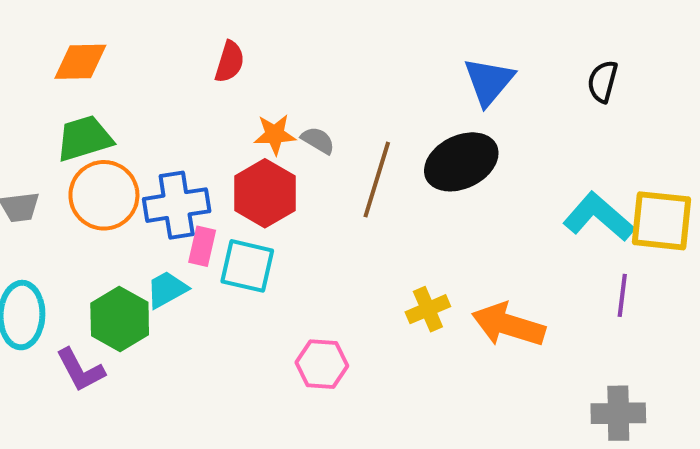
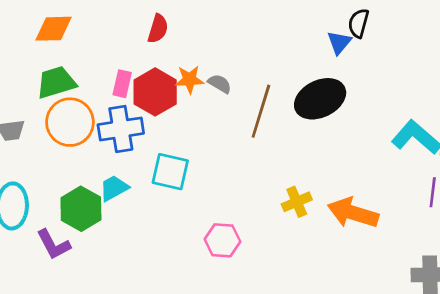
blue triangle: (489, 81) -> (339, 42), size x0.7
black semicircle: (603, 81) -> (359, 23), moved
red hexagon: (265, 193) -> (155, 92), moved
pink rectangle: (202, 246) -> (122, 84), moved

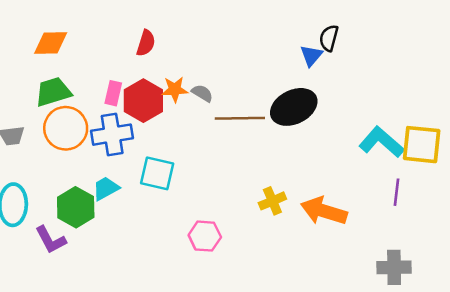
brown line: (261, 111) -> (240, 118), turned 72

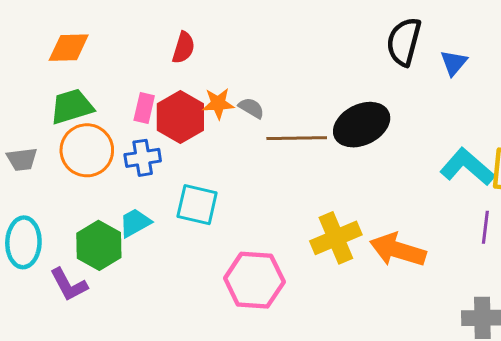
black semicircle: (329, 38) -> (404, 42), size x1.5
blue triangle: (311, 56) -> (454, 63), moved
blue cross: (112, 135) -> (143, 158), size x0.7
yellow cross: (272, 201) -> (336, 238), size x1.5
pink hexagon: (205, 236) -> (254, 280), size x1.5

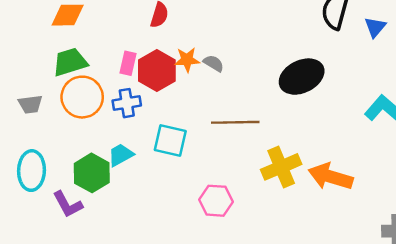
brown line: (297, 138) -> (235, 122), moved
pink hexagon: (254, 280) -> (216, 201), size x0.7

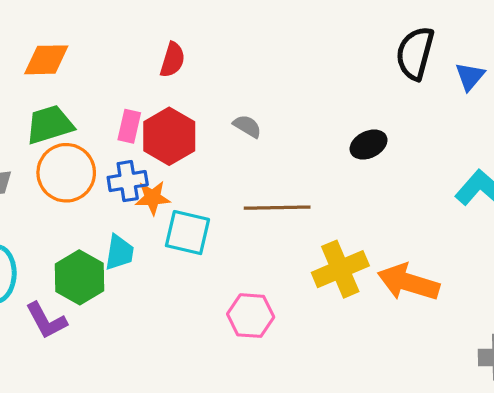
orange star: (187, 60) -> (153, 198), moved
black ellipse: (302, 77) -> (369, 145), size x0.6
cyan trapezoid: (121, 155) -> (119, 252), turned 128

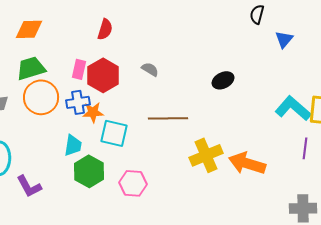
black semicircle: (415, 53) -> (257, 14), moved, size x0.6
green hexagon: (80, 277) -> (89, 171), moved
pink hexagon: (251, 316) -> (133, 183), moved

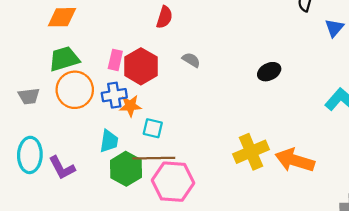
red semicircle: (105, 29) -> (164, 17), moved
brown line: (168, 118) -> (154, 158), moved
cyan square: (114, 133) -> (153, 128), size x0.7
pink hexagon: (133, 183) -> (173, 182), size x1.4
purple L-shape: (29, 186) -> (62, 168), moved

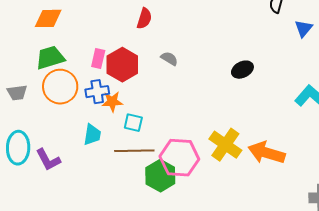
yellow cross: (251, 152) -> (225, 145), turned -32
green hexagon: (126, 169) -> (160, 176), moved
pink hexagon: (173, 182) -> (179, 158), moved

